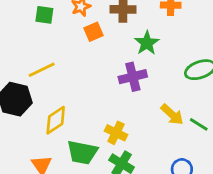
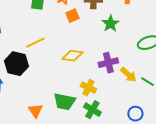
purple cross: (133, 77) -> (108, 63), moved
yellow diamond: (56, 120) -> (72, 56), moved, turned 40

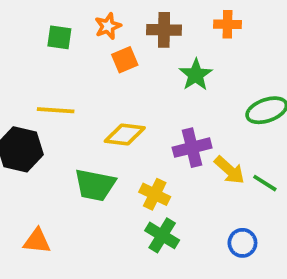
yellow line: (35, 43) -> (56, 110), turned 30
green trapezoid: (64, 102) -> (95, 185), moved
orange triangle: (35, 111) -> (37, 241), moved, turned -49

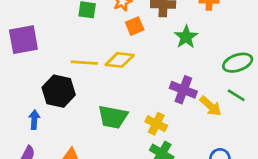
yellow diamond: (125, 135) -> (120, 60), moved
purple cross: (192, 148) -> (183, 90), turned 35
green line: (265, 183) -> (236, 95), moved

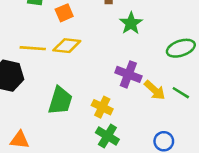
orange square: (135, 26) -> (64, 13), moved
green line: (236, 95) -> (181, 93), moved
green trapezoid: (113, 117) -> (60, 101), turned -84

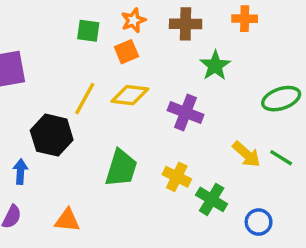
yellow line: (33, 48) -> (85, 99), turned -65
purple cross: (128, 74) -> (186, 113), moved
green cross: (107, 136) -> (212, 199), moved

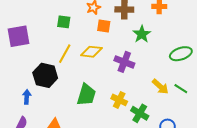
green square: (88, 31) -> (64, 22), moved
orange square: (126, 52) -> (104, 26), moved, turned 32

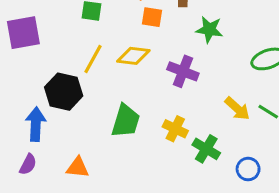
green star: (142, 34) -> (209, 30), turned -30
blue arrow: (27, 97) -> (36, 124), size x1.5

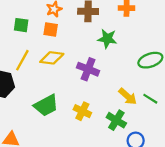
orange square: (152, 17) -> (51, 30), moved
green trapezoid: (126, 121) -> (46, 105), turned 45
green cross: (206, 149) -> (116, 120), moved

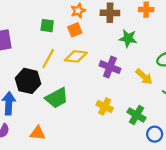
orange square: (51, 30) -> (75, 30), turned -32
yellow arrow: (128, 96) -> (144, 77), moved
green trapezoid: (46, 105) -> (57, 98), moved

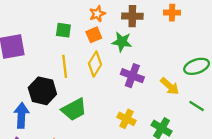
green star: (128, 38) -> (122, 42), moved
yellow diamond: (76, 56) -> (95, 64), turned -65
yellow line: (48, 59) -> (65, 66), turned -36

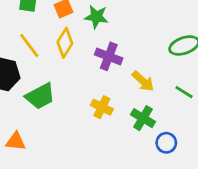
yellow line: (65, 66) -> (29, 45), turned -30
yellow arrow: (170, 86) -> (143, 81), moved

